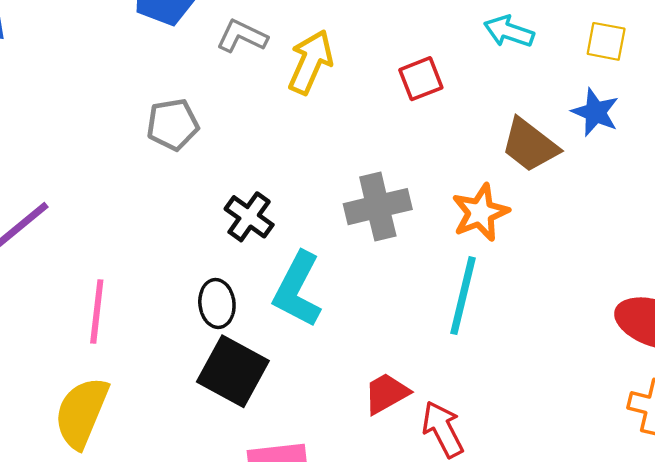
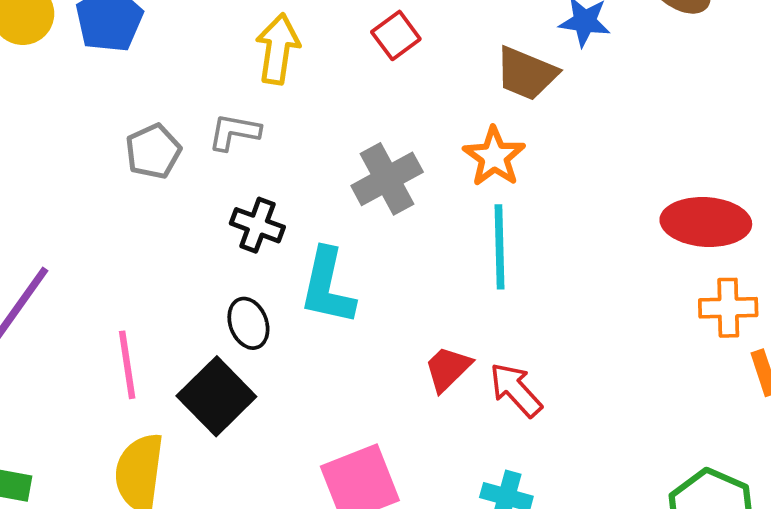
gray L-shape: (242, 36) -> (234, 132), moved
black square: (233, 371) -> (216, 396), moved, turned 32

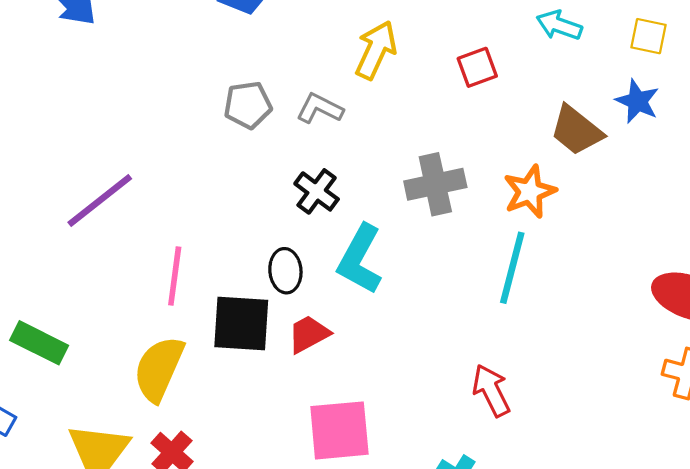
red trapezoid: (448, 369) -> (309, 334), moved
black square: (216, 396) -> (241, 324), turned 32

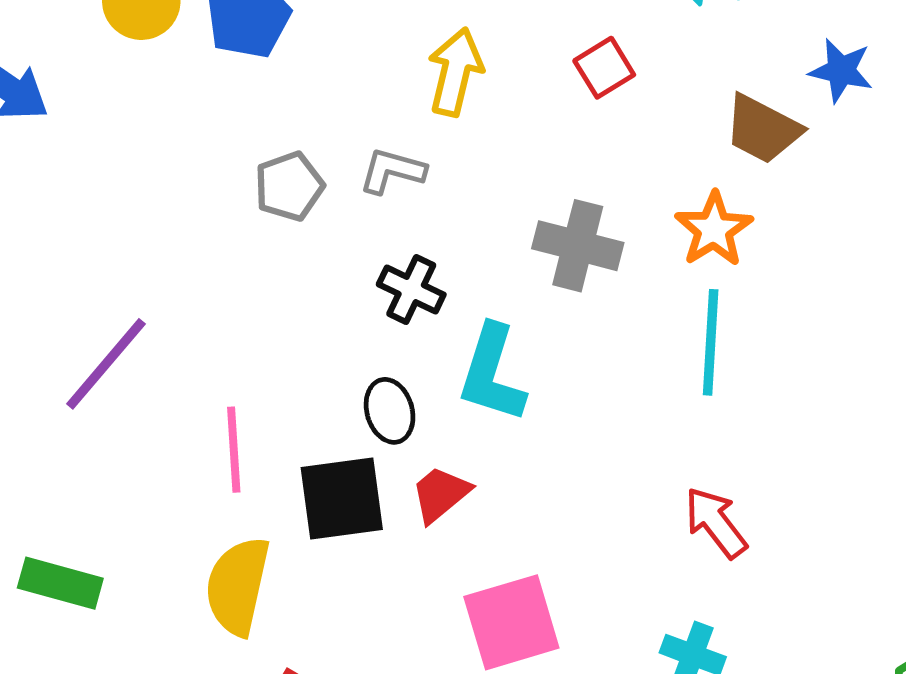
gray cross: (435, 184) -> (578, 246), turned 38

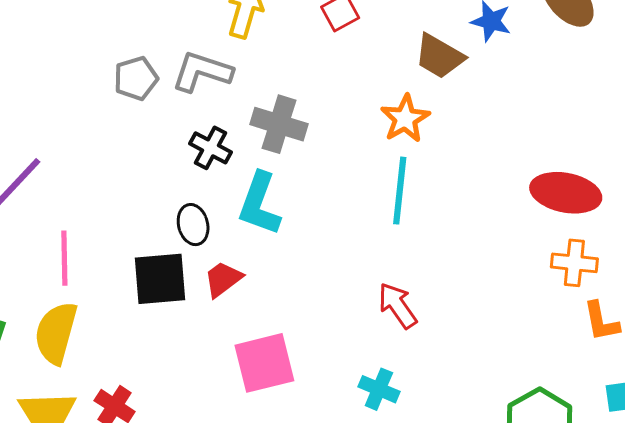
gray L-shape: (392, 171) -> (202, 72), size x1.4
gray cross: (578, 246) -> (279, 124), moved
pink line: (234, 450) -> (64, 258), moved
yellow semicircle: (238, 586) -> (56, 333), moved

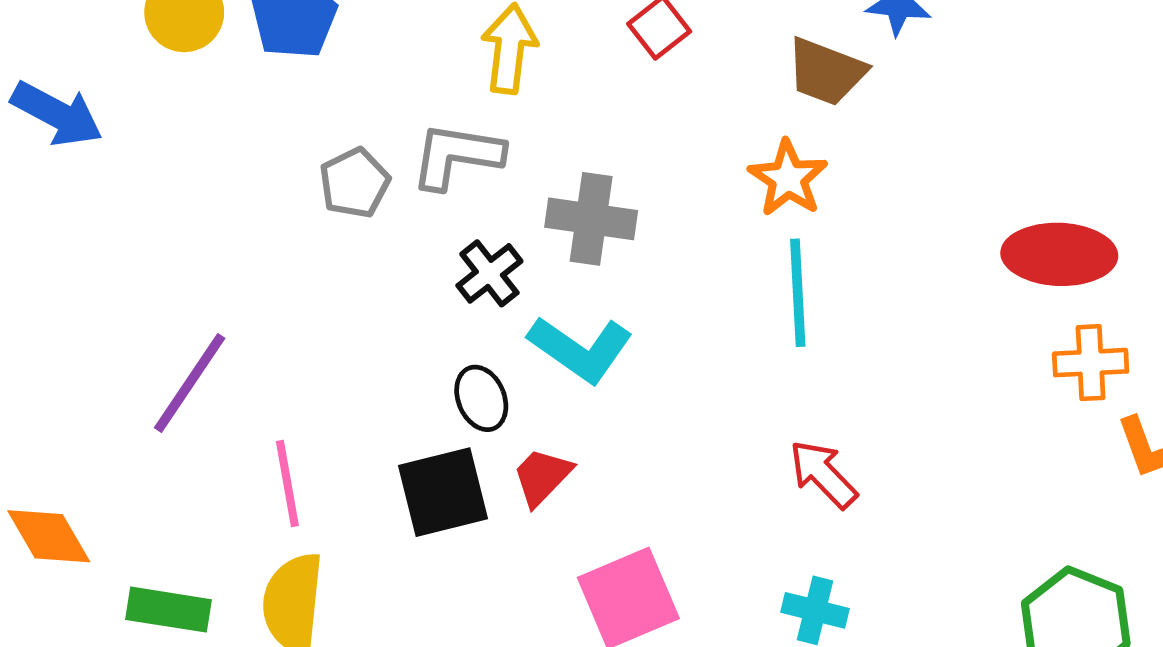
black cross: (211, 148) -> (489, 273), turned 33
cyan L-shape: (259, 204) -> (580, 349), turned -66

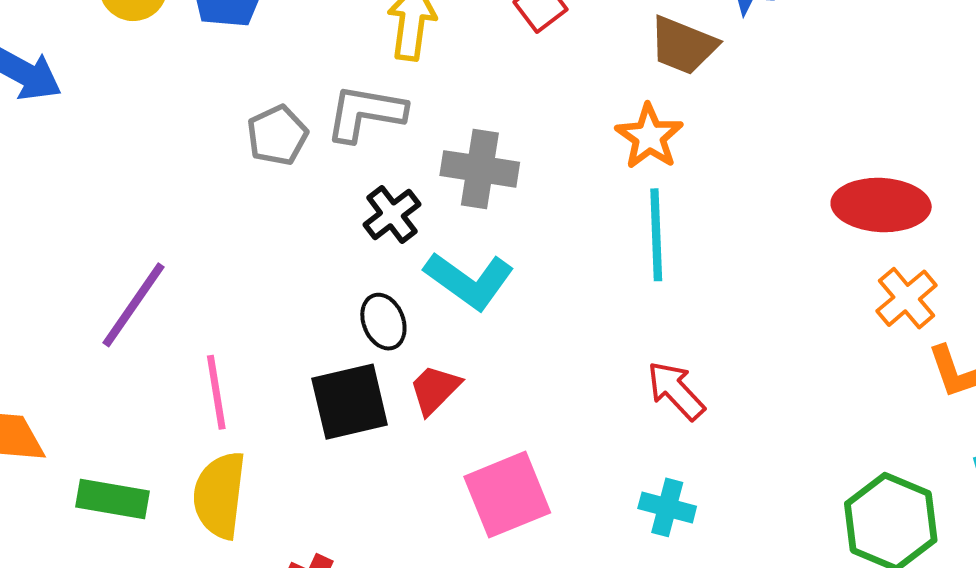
orange cross: (1091, 363) -> (907, 298), turned -38

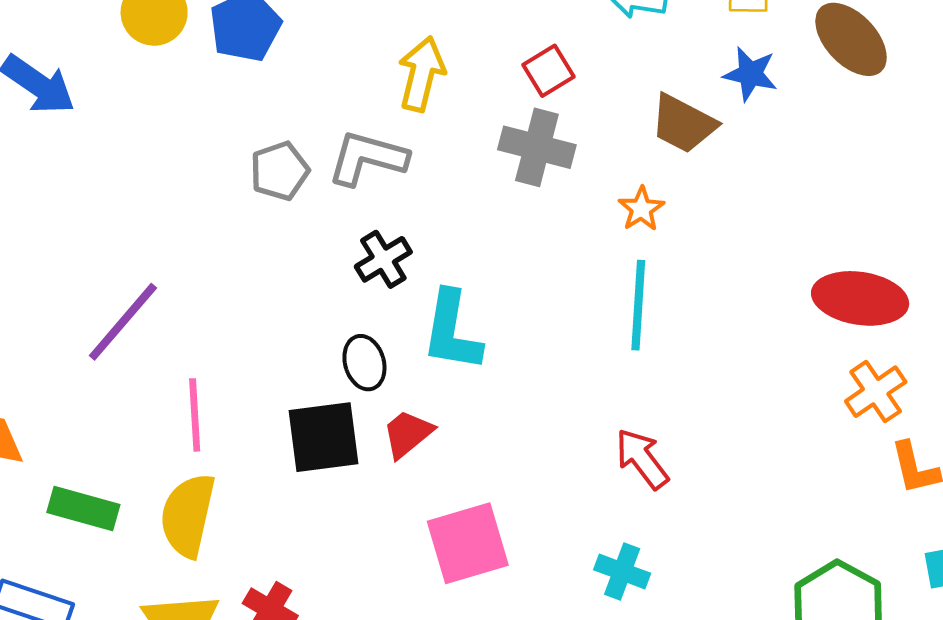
orange star: (649, 136) -> (641, 209), size x0.7
gray cross: (480, 169) -> (537, 147), moved
cyan L-shape: (469, 280) -> (452, 331), turned 58

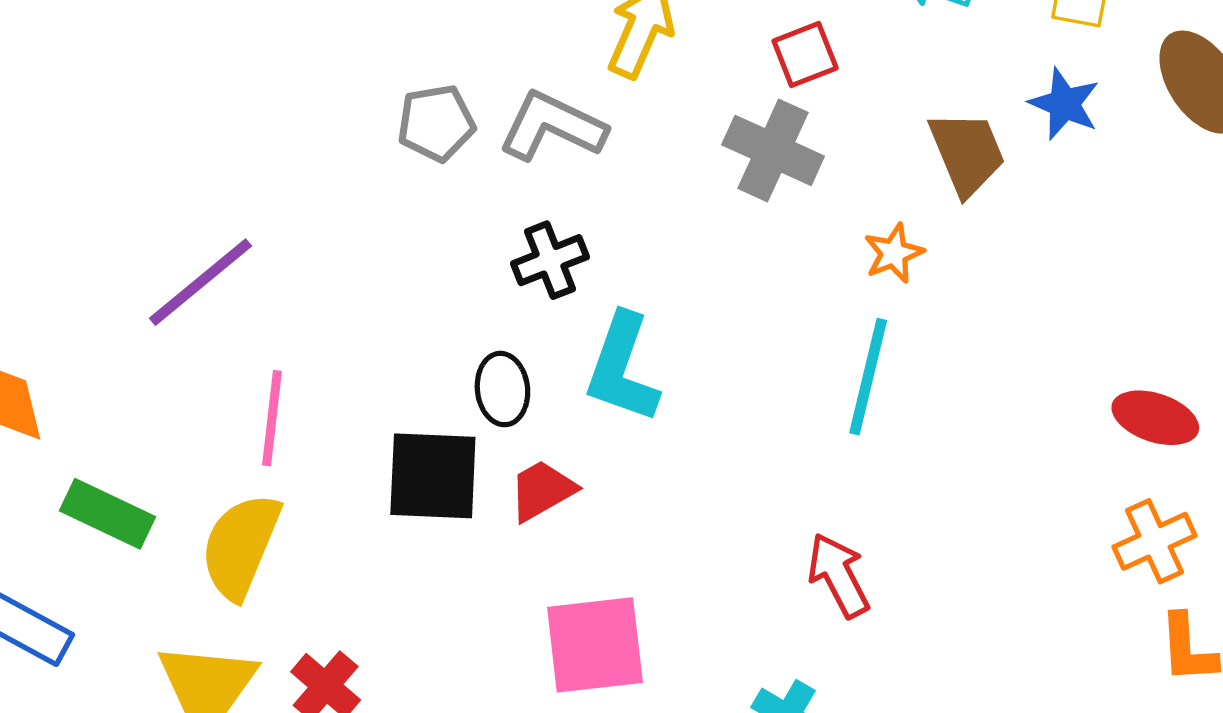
brown trapezoid: (683, 124) -> (967, 153), turned -150
red ellipse: (860, 298) -> (1155, 418), size x0.7

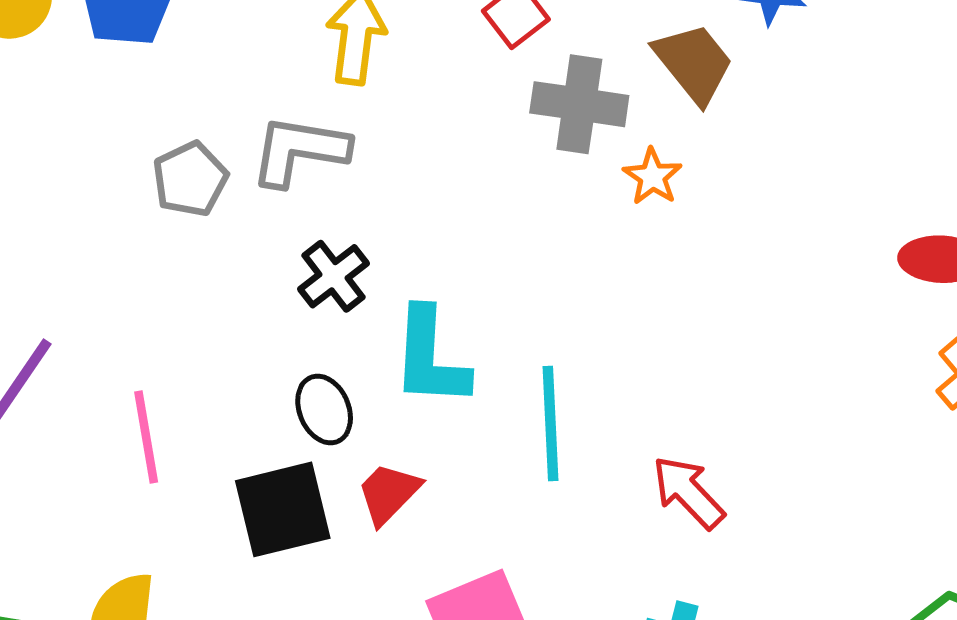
gray cross: (773, 150) -> (579, 104), moved
cyan line: (868, 377) -> (551, 423), moved
pink line: (272, 418) -> (146, 437), moved

